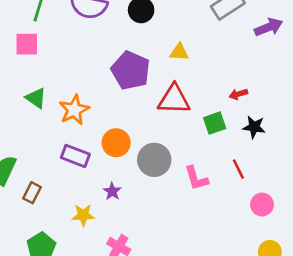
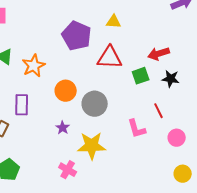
red arrow: (238, 94) -> (159, 54), size x1.5
purple rectangle: (75, 156) -> (22, 105), moved, turned 70
pink L-shape: (196, 178) -> (137, 129), moved
yellow star: (83, 215) -> (92, 146), moved, size x1.6

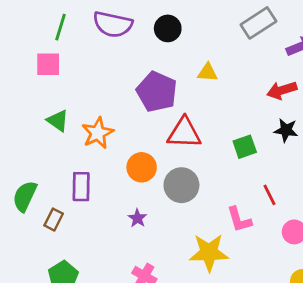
red arrow: (159, 54) -> (282, 90), moved
red triangle: (110, 58) -> (184, 133), moved
black star: (171, 79) -> (286, 130), moved
yellow star: (92, 146) -> (209, 253), moved

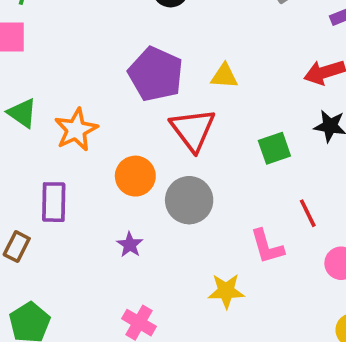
yellow triangle: (208, 72) -> (224, 76), moved
red triangle: (184, 133) -> (193, 130), turned 51
yellow star: (209, 253) -> (226, 291), size x0.7

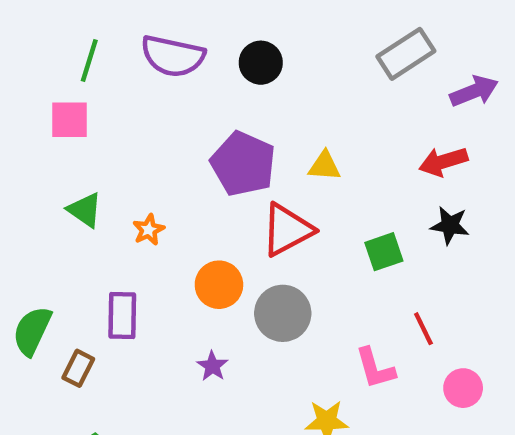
orange star: (76, 130) -> (149, 230), size x0.6
red triangle: (193, 130) -> (287, 230), turned 39

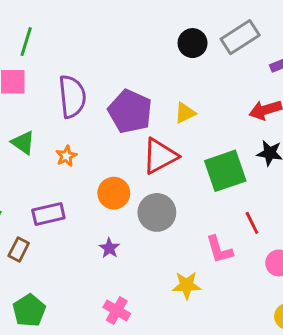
purple semicircle: (173, 56) -> (72, 97), moved, turned -108
black circle: (261, 63) -> (193, 43), moved
yellow triangle: (325, 166) -> (185, 113), turned -30
green square: (384, 252) -> (225, 171), size x1.6
purple rectangle: (122, 316) -> (48, 214), turned 76

